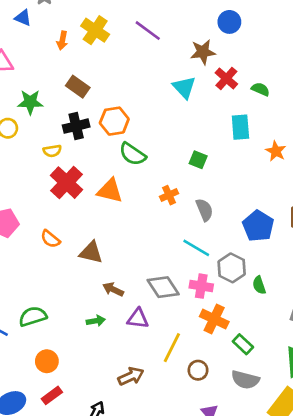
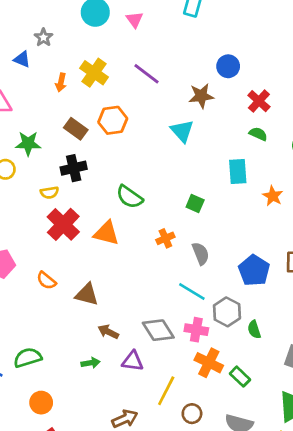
red cross: (226, 78) -> (259, 101), moved
orange hexagon: (114, 121) -> (113, 120), moved
green rectangle: (243, 344) -> (240, 377), moved

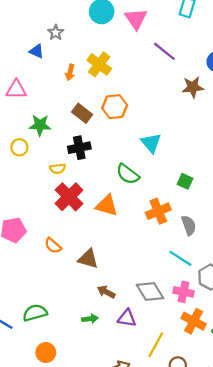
pink triangle: (135, 20) -> (136, 19), size x1.5
purple line: (147, 74) -> (164, 51), moved
cyan triangle: (182, 131) -> (151, 143), moved
orange cross: (165, 238) -> (158, 211), size x1.5

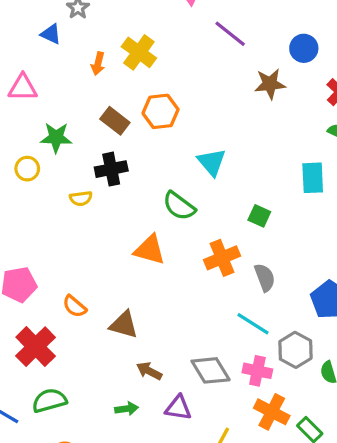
red cross: (69, 197) -> (36, 347), moved

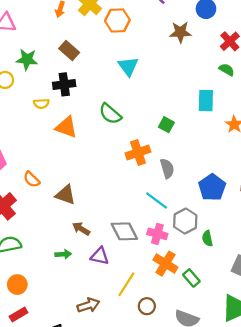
orange hexagon: (161, 111) -> (117, 20), moved
cyan triangle: (212, 162) -> (128, 66), moved
orange triangle: (150, 250) -> (66, 127), moved

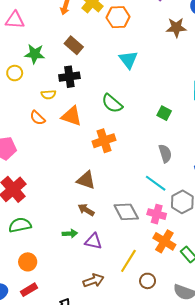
orange cross: (138, 152) -> (104, 141), moved
orange semicircle: (32, 179) -> (38, 118), moved
brown triangle: (65, 195) -> (86, 180), moved
purple triangle: (100, 256) -> (93, 241), moved

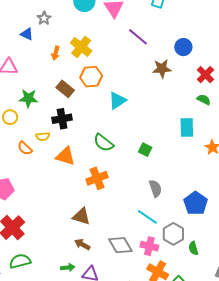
orange hexagon: (118, 17) -> (91, 77), moved
cyan triangle: (128, 60) -> (117, 101), turned 36
green square: (164, 113) -> (145, 150), moved
orange semicircle: (38, 118) -> (25, 148), moved

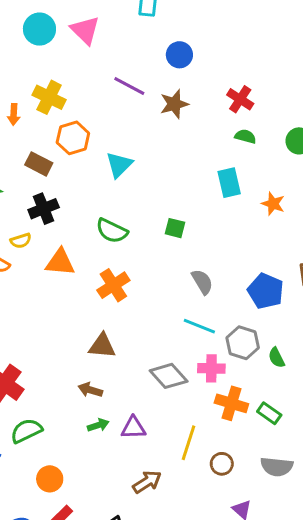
purple line: (138, 37) -> (129, 86), moved
blue circle: (183, 47) -> (179, 55), moved
brown arrow: (82, 244) -> (90, 390), moved

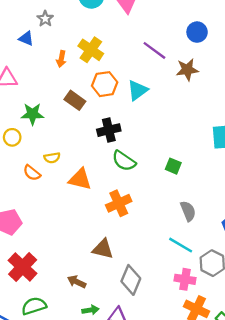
cyan triangle: (119, 165) -> (138, 90), moved
black cross: (44, 209) -> (109, 130), moved
gray diamond: (169, 376) -> (131, 280), moved, turned 56
brown arrow: (90, 390) -> (77, 282), moved

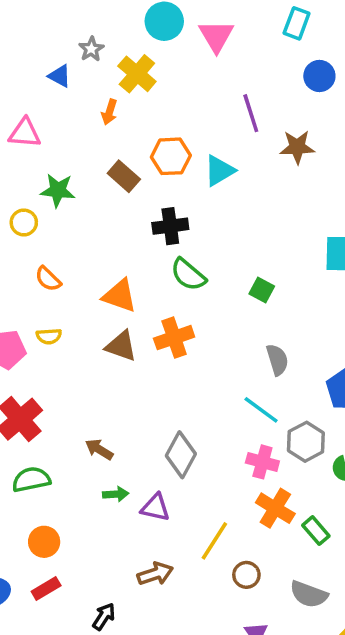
blue circle: (197, 32) -> (319, 76), moved
yellow cross: (91, 50) -> (137, 74), moved
purple line: (154, 50) -> (251, 113), turned 30
yellow semicircle: (52, 158) -> (49, 336), moved
brown triangle: (103, 249) -> (121, 346), moved

